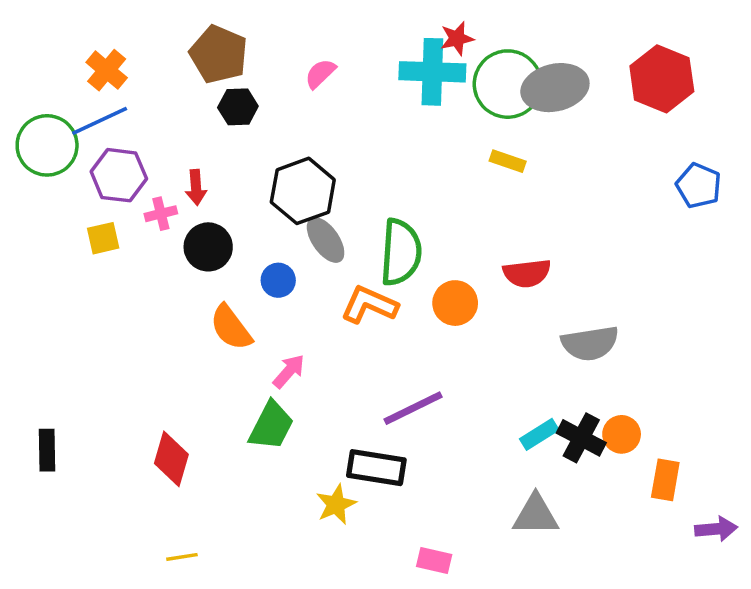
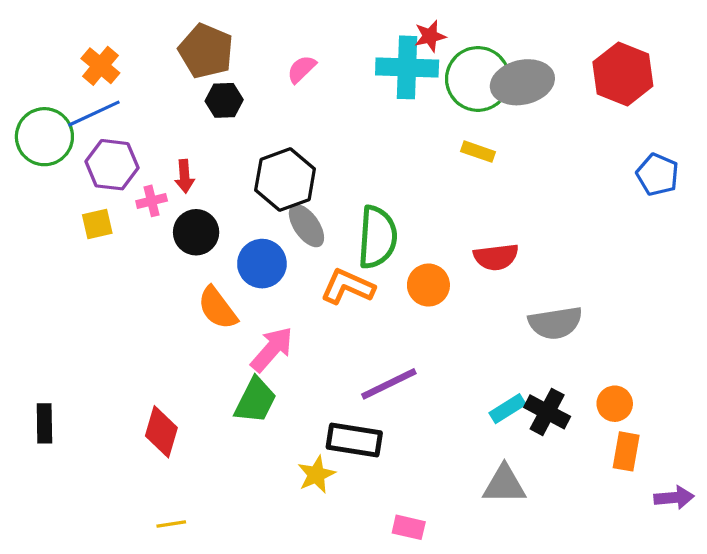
blue circle: (278, 280) -> (262, 264), size x1.5
pink arrow: (289, 371) -> (272, 349), size x1.4
orange circle: (622, 434) -> (615, 404), moved

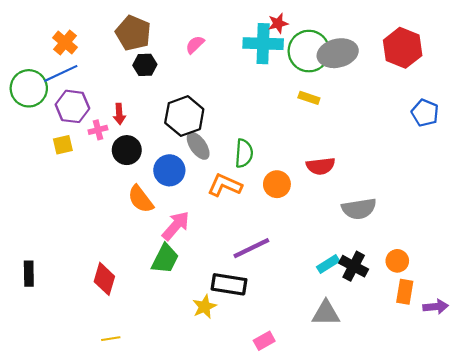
green semicircle: (377, 237) -> (244, 153), size x0.7
purple arrow: (674, 498) -> (436, 307), moved
pink rectangle: (409, 527) -> (264, 341), turned -42

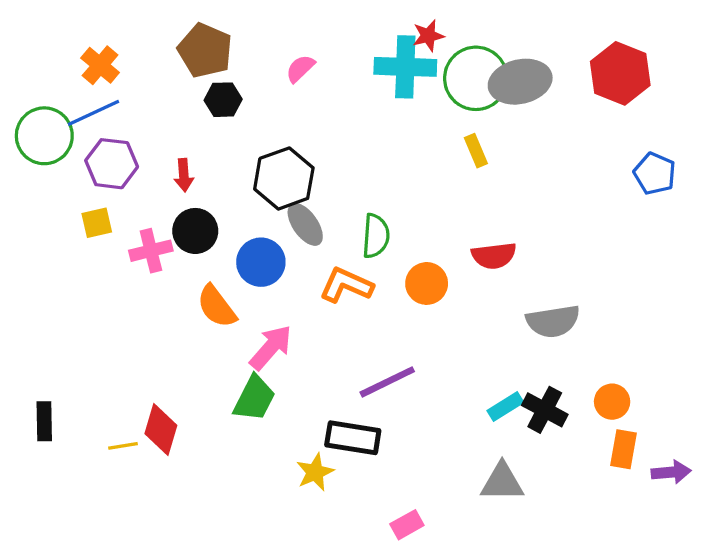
yellow rectangle: (309, 98) -> (476, 151), turned 48
pink cross: (98, 130) -> (151, 251), moved, size x1.4
yellow line: (111, 339) -> (123, 446), moved

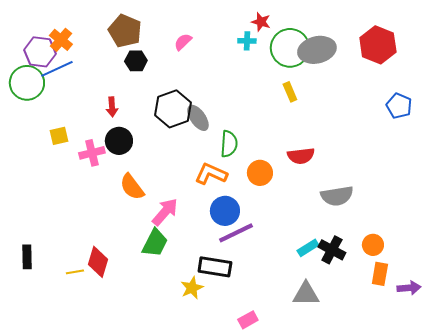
red star: (428, 36) -> (261, 22), turned 30
cyan cross: (405, 67) -> (247, 41), size x0.5
purple hexagon: (112, 164) -> (40, 52), moved
gray ellipse: (305, 224) -> (198, 118), moved
blue circle: (261, 262) -> (225, 211), moved

